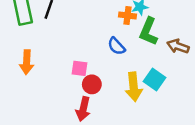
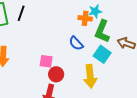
cyan square: (155, 79) -> (102, 54), moved

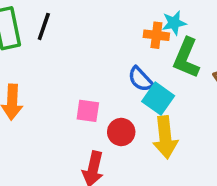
cyan square: (102, 54) -> (158, 99), moved
red circle: (56, 74) -> (121, 132), moved

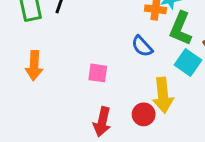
cyan square: (158, 99) -> (188, 63), moved
red circle: (121, 132) -> (144, 114), moved

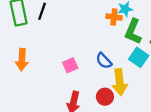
blue semicircle: (142, 46) -> (104, 61), moved
pink square: (98, 73) -> (70, 65), turned -32

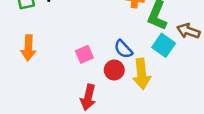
red circle: (105, 97) -> (114, 70), moved

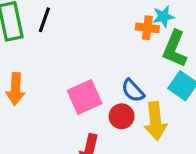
pink square: (84, 54) -> (85, 97), size x1.5

